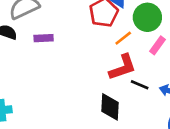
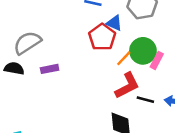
green circle: (147, 17) -> (143, 51), moved

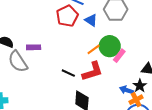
red pentagon: (102, 37) -> (67, 16), moved
gray semicircle: (27, 43) -> (18, 62), moved, turned -100
black line: (145, 100) -> (68, 73), moved

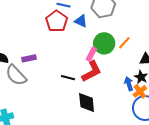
orange line: (94, 49) -> (124, 43), moved
pink rectangle: (119, 56) -> (91, 54), moved
blue arrow: (127, 90) -> (129, 84), turned 64

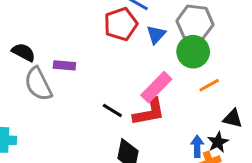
blue triangle: (81, 21) -> (156, 35), turned 32
green circle: (104, 43) -> (193, 52), moved
pink rectangle: (91, 54) -> (156, 87), size x1.5

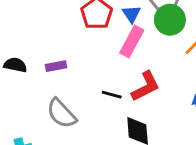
gray semicircle: (38, 84) -> (61, 113), moved
pink rectangle: (156, 87) -> (132, 41), moved

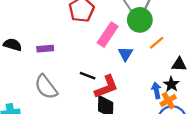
blue triangle: (132, 14) -> (125, 54), moved
red L-shape: (146, 86) -> (106, 87), moved

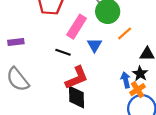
black line: (88, 76) -> (63, 52), moved

